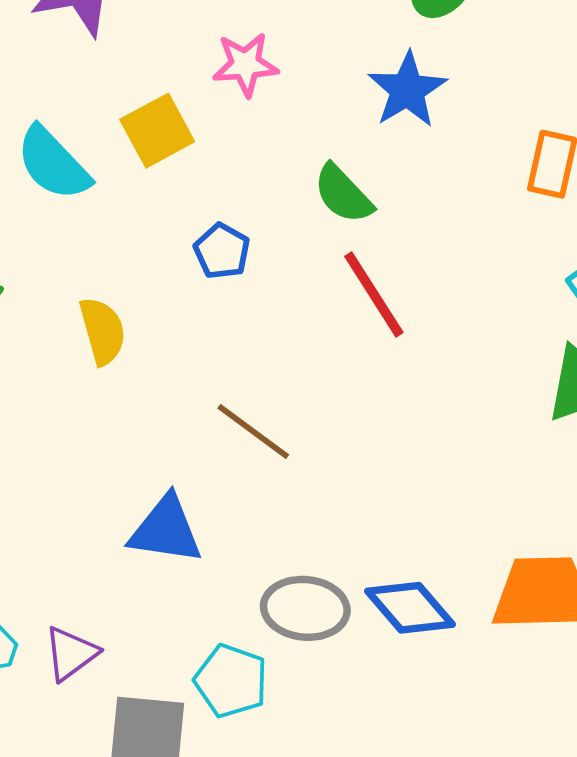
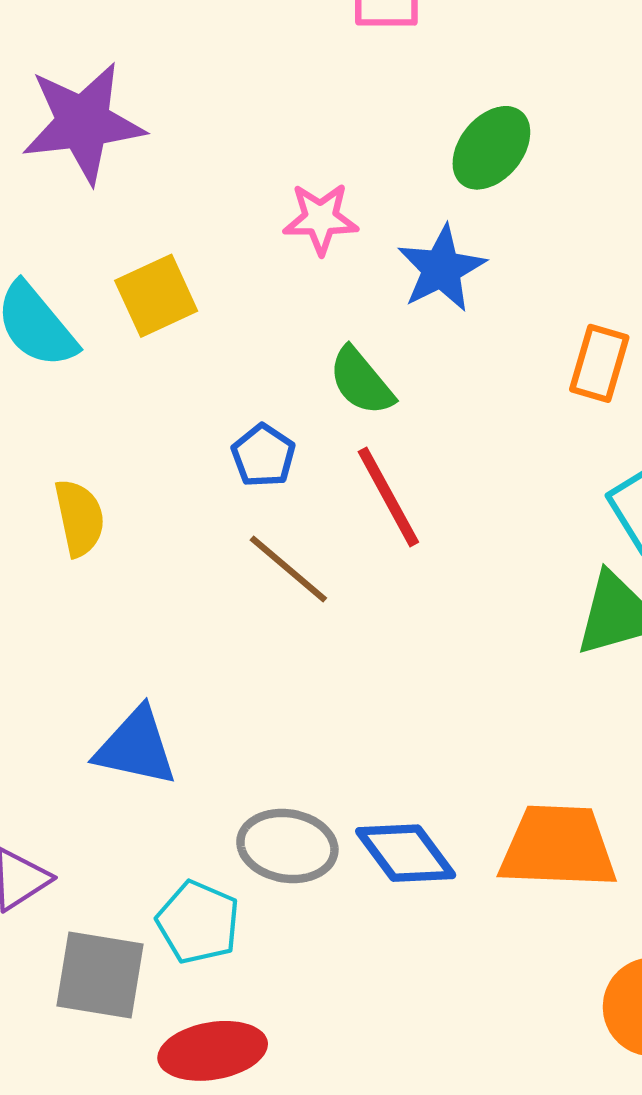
pink star: (245, 65) -> (321, 219), moved
blue pentagon: (222, 251) -> (263, 456), moved
brown line: (253, 432) -> (288, 569), moved

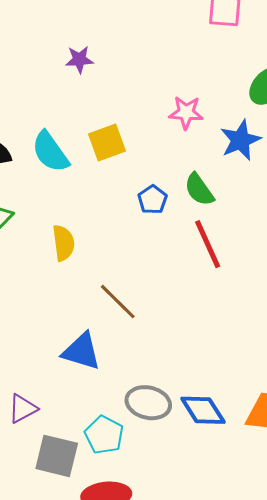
purple star: (83, 123) -> (79, 60), size x0.5
blue pentagon: (263, 456) -> (152, 200), moved
brown line: (288, 569) -> (118, 302), moved

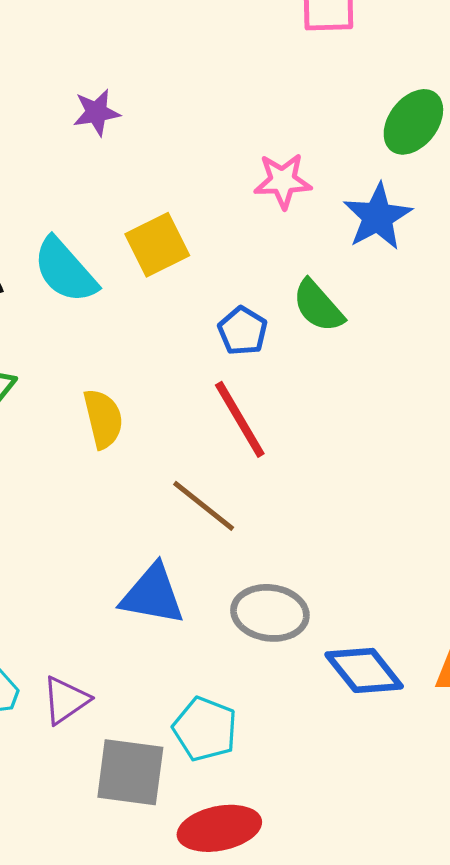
red line: (208, 244) -> (240, 419), moved
gray ellipse: (148, 403) -> (270, 613), moved

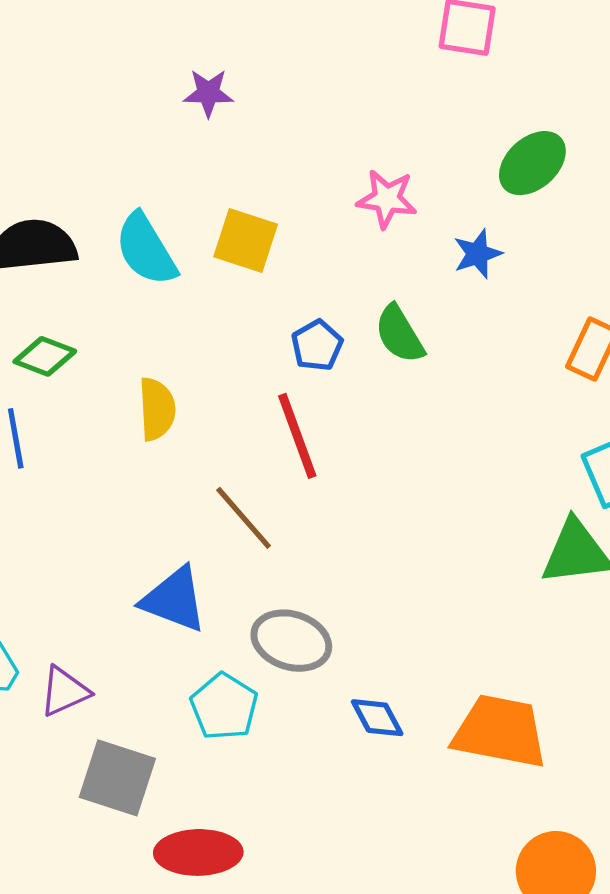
blue star: (378, 217) -> (477, 254), size x0.7
yellow square: (157, 245) -> (246, 241), turned 34
blue diamond: (364, 670) -> (377, 718), size x0.7
cyan pentagon: (205, 729) -> (224, 707), moved

